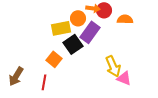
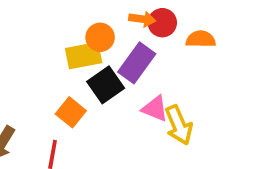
orange circle: (78, 18) -> (100, 37), moved
pink triangle: (124, 78) -> (155, 109), moved

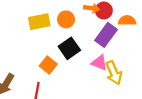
yellow rectangle: (84, 56) -> (39, 22), moved
purple rectangle: (137, 63) -> (106, 35), moved

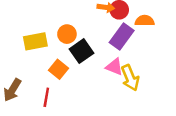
orange circle: (66, 19) -> (67, 34), moved
yellow rectangle: (39, 22) -> (35, 41), moved

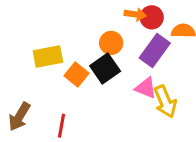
orange circle: (67, 34) -> (111, 43), moved
orange square: (58, 69) -> (77, 75), moved

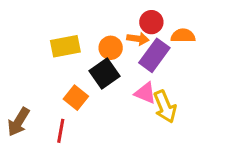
orange arrow: (135, 14) -> (138, 39), moved
yellow rectangle: (48, 56) -> (65, 46), moved
orange square: (77, 75) -> (76, 98), moved

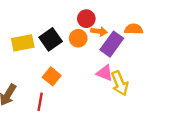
red circle: (151, 22) -> (86, 19), moved
yellow rectangle: (65, 46) -> (23, 43), moved
black square: (105, 73) -> (51, 39), moved

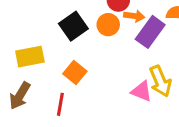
yellow rectangle: (23, 43) -> (30, 57), moved
pink triangle: (105, 73) -> (142, 91), moved

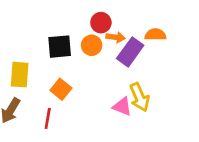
black square: (73, 26) -> (60, 47), turned 30
yellow rectangle: (30, 57) -> (20, 75), turned -75

